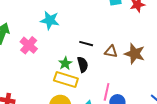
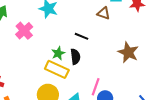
brown triangle: (111, 52) -> (104, 13), moved

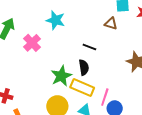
green star: (58, 53) -> (61, 76), moved, size x1.5
yellow rectangle: (57, 69) -> (82, 88), moved

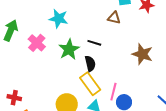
green star: (61, 76) -> (69, 49), moved
yellow rectangle: (82, 88) -> (90, 84), turned 35

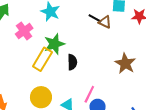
black line: (94, 43) -> (95, 18), moved
yellow rectangle: (90, 84) -> (42, 59), moved, turned 55

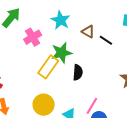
black line: (95, 18) -> (106, 40), moved
brown triangle: (105, 22) -> (88, 31), moved

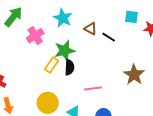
yellow rectangle: (48, 67) -> (52, 65), size x0.7
black semicircle: (78, 72) -> (69, 67), moved
pink line: (92, 106) -> (93, 89), moved, turned 54

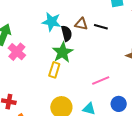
pink cross: (35, 36) -> (17, 52), moved
black semicircle: (69, 67) -> (67, 33), moved

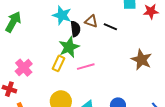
pink cross: (17, 52) -> (24, 68), moved
pink line: (101, 81) -> (86, 67), moved

